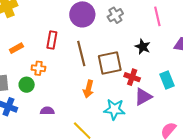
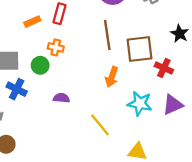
red rectangle: (52, 40) -> (59, 14), moved
purple triangle: (143, 97) -> (173, 105), moved

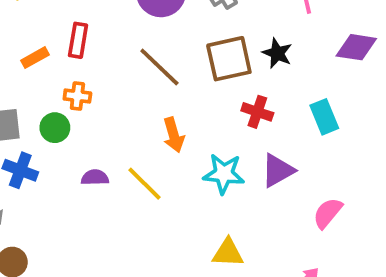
brown line: (107, 35) -> (159, 67), turned -32
brown square: (139, 49) -> (229, 59), moved
orange arrow: (112, 77) -> (174, 135), turned -30
yellow line: (100, 125) -> (145, 184), moved

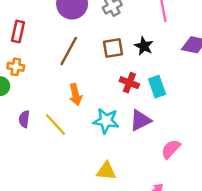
brown square: (229, 59) -> (113, 48), size x0.7
brown line: (159, 67) -> (69, 51), turned 72
cyan rectangle: (324, 117) -> (157, 87), moved
purple semicircle: (95, 177) -> (24, 119), turned -84

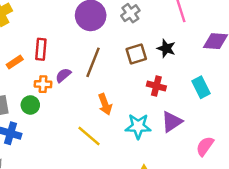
cyan rectangle: (157, 87) -> (201, 87), moved
purple semicircle: (24, 119) -> (63, 75), moved, turned 49

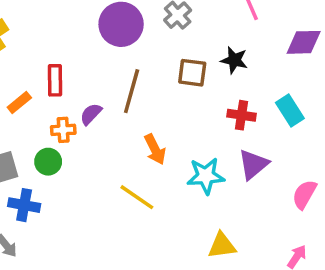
brown square: (136, 54) -> (192, 73), turned 30
red cross: (156, 86) -> (241, 115), moved

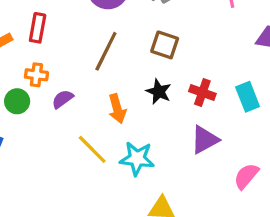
black star: (234, 60) -> (159, 92), moved
purple semicircle: (91, 114) -> (63, 99), moved
cyan star: (206, 176) -> (137, 158), moved

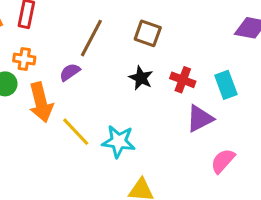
purple semicircle: (63, 99) -> (70, 72), moved
orange arrow: (117, 109) -> (41, 102), moved, size x1.4
purple triangle: (205, 140) -> (200, 119), moved

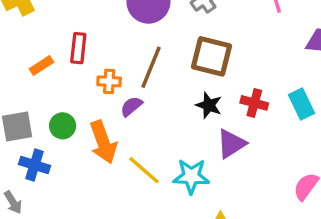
brown square: (148, 33) -> (212, 56), size x1.4
orange cross: (24, 59) -> (109, 81), moved
purple triangle: (200, 119) -> (231, 144), moved

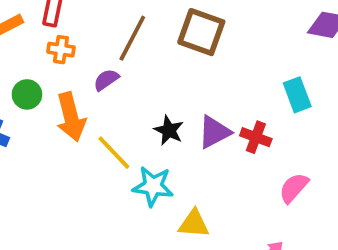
orange cross: (109, 81) -> (61, 50), moved
red cross: (254, 103) -> (256, 137), moved
black star: (209, 105) -> (169, 130), moved
cyan star: (191, 176) -> (153, 186), moved

